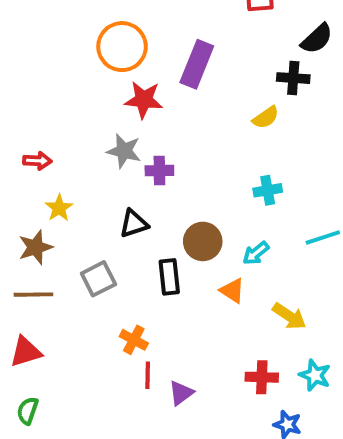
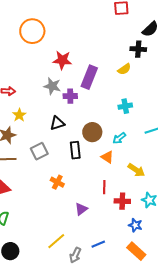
orange circle: (122, 47) -> (32, 31), moved
purple rectangle: (197, 64) -> (89, 77), moved
red line: (148, 375) -> (104, 187), moved

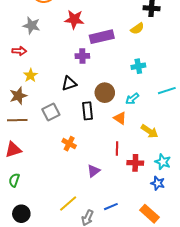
purple rectangle: (89, 77) -> (102, 37), turned 55
gray star: (52, 86) -> (32, 25), moved
blue star: (135, 225) -> (158, 183), moved

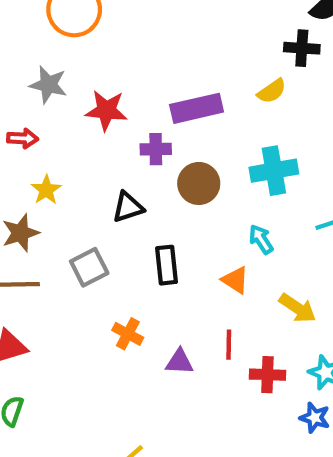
red star: (74, 19) -> (106, 110), moved
cyan cross: (138, 66) -> (274, 171), size x1.5
brown circle: (105, 93) -> (199, 183), moved
cyan arrow: (132, 99) -> (261, 239), turned 96
purple triangle: (94, 171) -> (179, 362), moved, turned 40

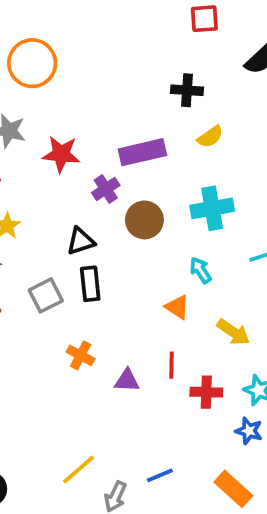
black cross: (302, 48) -> (187, 90), moved
purple cross: (156, 149) -> (106, 189), turned -32
black rectangle: (166, 265) -> (90, 284), moved

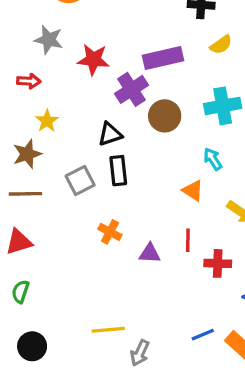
purple cross: (106, 189) -> (132, 89), size x1.4
yellow line: (79, 470) -> (108, 330), turned 36
blue line: (160, 475) -> (203, 335), moved

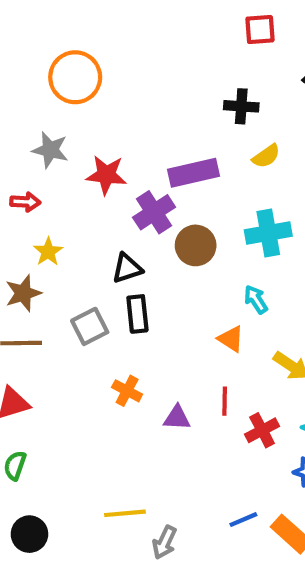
red cross: (218, 263) -> (262, 430), turned -30

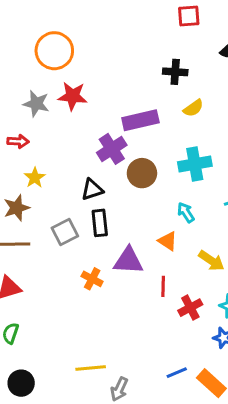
red star: (106, 175) -> (72, 96), moved
purple triangle: (177, 418) -> (128, 261), moved, size x1.5

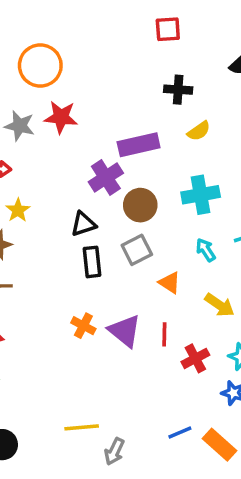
red square: (189, 16) -> (168, 29), moved
cyan arrow: (186, 212) -> (206, 250), moved
gray square: (65, 232) -> (137, 250), moved
purple triangle: (128, 261) -> (125, 331), moved, turned 36

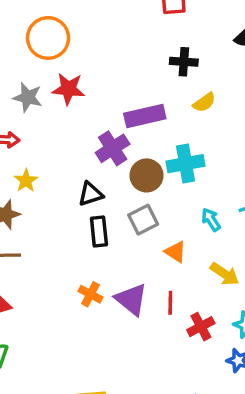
cyan cross: (201, 195) -> (186, 164), moved

